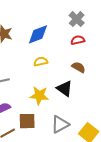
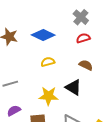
blue diamond: (38, 34) -> (43, 35), turned 50

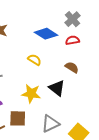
blue diamond: (43, 35) -> (46, 34), moved
yellow semicircle: (48, 62) -> (34, 60), turned 40

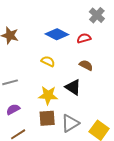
gray cross: (73, 19) -> (97, 15), moved
brown square: (18, 118) -> (47, 118), moved

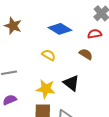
red semicircle: (84, 38) -> (95, 34), moved
brown semicircle: (86, 65) -> (86, 54), moved

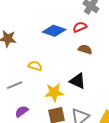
red semicircle: (95, 34) -> (80, 27), moved
yellow semicircle: (49, 55) -> (35, 66), moved

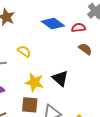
brown semicircle: (85, 49) -> (85, 49), moved

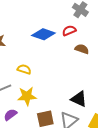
black triangle: (60, 78) -> (79, 99), moved
yellow star: (34, 82) -> (27, 96), moved

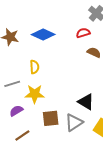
blue diamond: (43, 34) -> (43, 35), moved
yellow semicircle: (24, 69) -> (34, 67), turned 64

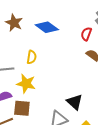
red semicircle: (83, 33) -> (86, 34), turned -64
brown square: (51, 118) -> (22, 108), moved

